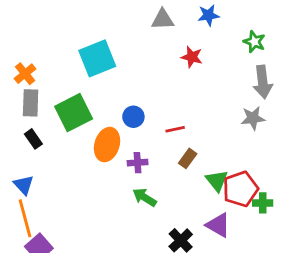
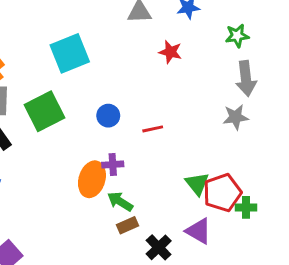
green star: (254, 42) -> (237, 36), turned -30
orange ellipse: (107, 145) -> (92, 179), moved
brown rectangle: (188, 158) -> (128, 225), moved, turned 30

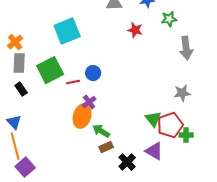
green star: (237, 36) -> (169, 19), moved
gray star: (236, 117) -> (182, 93), moved
red line: (153, 129) -> (73, 82), moved
purple cross: (113, 164) -> (89, 102), moved, turned -32

